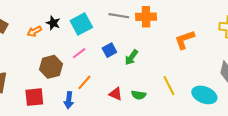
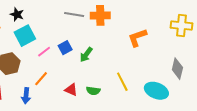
black star: (53, 23) -> (17, 14), moved
cyan square: (81, 24) -> (25, 36), moved
pink line: (79, 53) -> (44, 52), moved

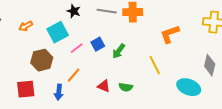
black star: (17, 14) -> (74, 11), moved
yellow line: (122, 82) -> (155, 65), moved

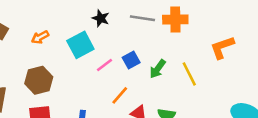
brown hexagon: (42, 60) -> (39, 80), moved
yellow line: (155, 65) -> (189, 74), moved
orange line: (74, 75) -> (120, 95), moved

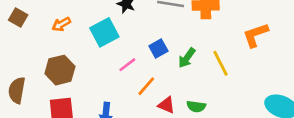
pink line: (105, 65) -> (127, 65), moved

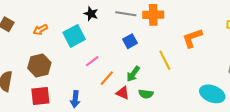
blue square: (158, 48) -> (130, 41), moved
green arrow: (187, 58) -> (133, 74), moved

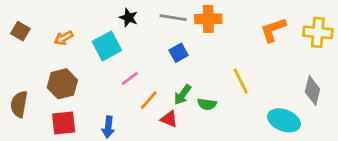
orange L-shape: (192, 38) -> (273, 30), moved
yellow line: (165, 60) -> (241, 81), moved
green semicircle: (146, 94) -> (207, 104), moved

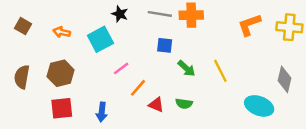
orange arrow: (64, 38) -> (62, 32), turned 42
blue square: (179, 53) -> (165, 45), turned 35
green arrow: (183, 95) -> (186, 68), moved, turned -84
brown semicircle: (19, 104) -> (22, 77), moved
green semicircle: (207, 104) -> (184, 104), moved

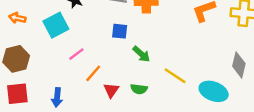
yellow line: (220, 71) -> (175, 76), moved, turned -30
red triangle: (156, 105) -> (111, 90), turned 42

